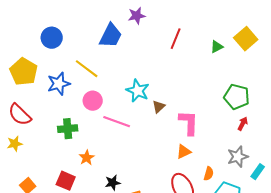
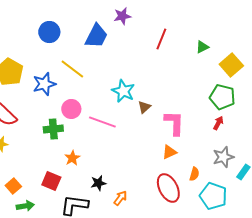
blue circle: (52, 38) -> (49, 32), moved
yellow square: (246, 39) -> (231, 65), moved
pink circle: (93, 101) -> (71, 109), moved
red arrow: (243, 124) -> (218, 123), moved

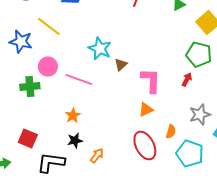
blue star: (44, 84) -> (21, 42), turned 30
red arrow: (218, 123) -> (187, 80), moved
orange star: (72, 158) -> (73, 116), moved

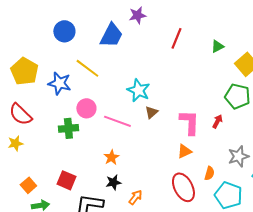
brown triangle: (121, 65) -> (151, 112), moved
red arrow: (187, 80) -> (217, 121), moved

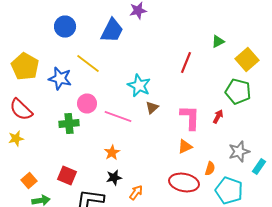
red line: (176, 38) -> (186, 62), moved
red ellipse: (183, 187) -> (184, 182), turned -52

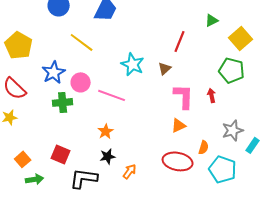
blue star: (60, 78) -> (54, 72), moved, turned 30
brown triangle: (152, 108) -> (165, 68), moved
red arrow: (218, 116) -> (212, 95), turned -40

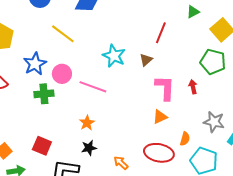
gray star: (233, 130) -> (214, 122), turned 30
orange arrow: (130, 171) -> (121, 163), moved, turned -84

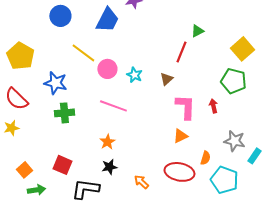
green triangle: (193, 12) -> (197, 31), moved
cyan star: (114, 56) -> (134, 75), size x0.7
blue star: (35, 64) -> (55, 83), turned -30
pink circle: (62, 74) -> (107, 69), moved

